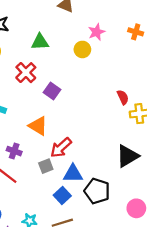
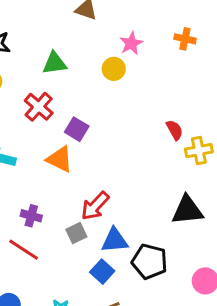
orange triangle: (38, 126) -> (60, 159), moved
black triangle: (127, 156) -> (187, 210), turned 30

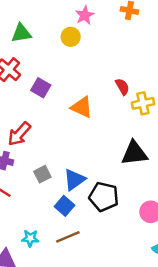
orange triangle: (60, 159) -> (82, 107), moved
red arrow: (95, 206) -> (19, 134), moved
blue triangle: (115, 240) -> (74, 180), turned -30

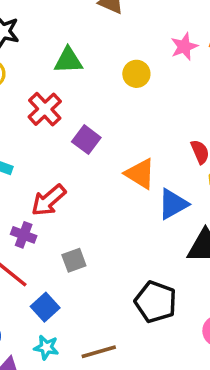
pink star: (85, 15) -> (184, 47), moved
blue triangle: (74, 180) -> (173, 204), moved
blue square: (65, 206) -> (45, 307), moved

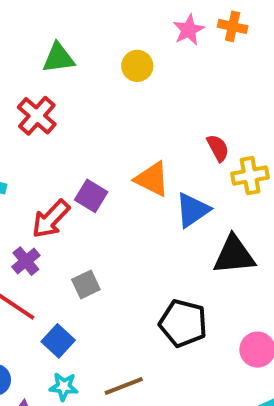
purple square: (86, 140) -> (91, 196), moved
purple cross: (24, 235) -> (26, 261), turned 35

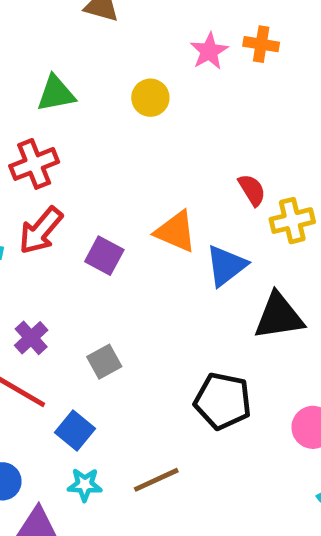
red cross: (37, 116) -> (34, 164), turned 30
red arrow: (51, 219) -> (41, 231), moved

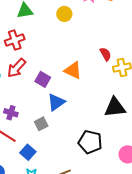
blue triangle: (226, 266) -> (56, 102), moved
purple cross: (31, 338) -> (11, 113), turned -32

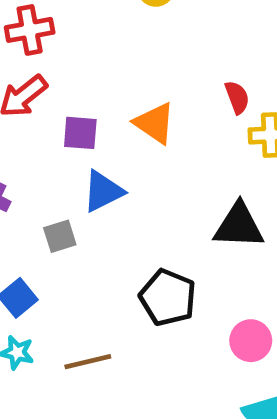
purple square: (43, 79) -> (80, 133), turned -35

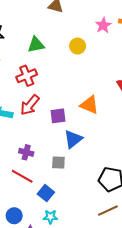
gray square: (60, 236) -> (58, 163), turned 32
brown line: (88, 362) -> (108, 211), moved

